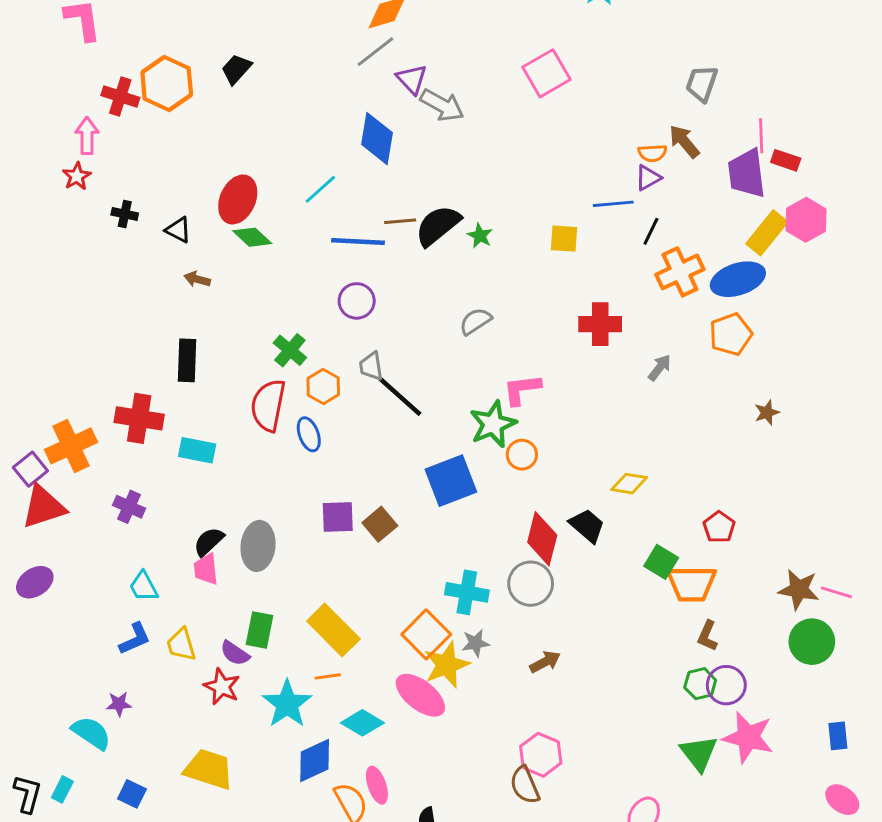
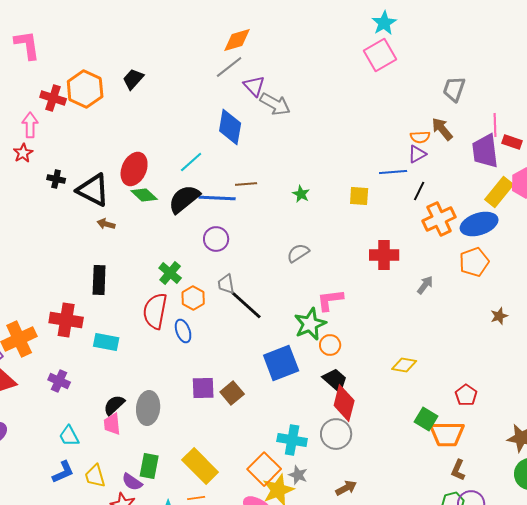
pink square: (547, 73) -> (380, 55), moved
black semicircle: (438, 226) -> (184, 199), moved
black triangle: (178, 230) -> (93, 190), size x1.8
black trapezoid: (587, 526) -> (335, 380), moved
gray star: (476, 643) -> (298, 475), turned 30

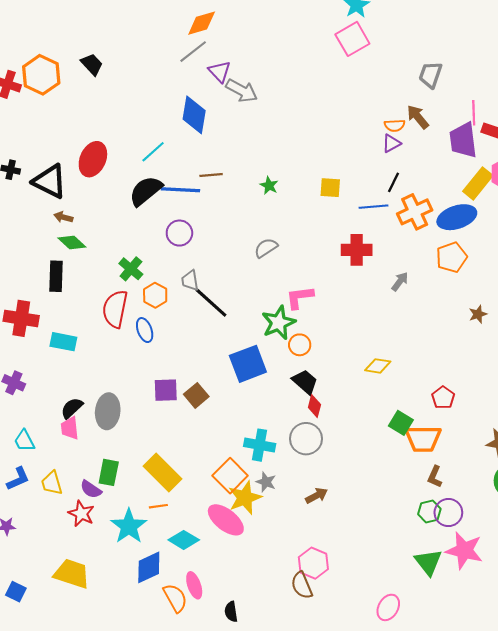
black trapezoid: (133, 79) -> (92, 64), turned 95
blue line: (393, 172) -> (373, 207), moved
green diamond: (144, 195) -> (72, 242), moved
red diamond: (344, 403) -> (314, 406), size x0.6

